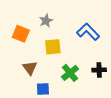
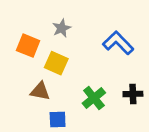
yellow square: (53, 47) -> (56, 63), moved, turned 30
brown triangle: (30, 68) -> (40, 91), turned -42

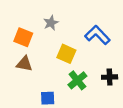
yellow square: (56, 63) -> (66, 54), moved
brown triangle: (40, 91) -> (24, 64), moved

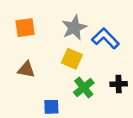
gray star: (51, 23) -> (74, 28), moved, size x1.5
orange square: (23, 37) -> (25, 28), moved, turned -30

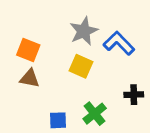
orange square: (25, 28) -> (28, 50), moved, turned 30
green cross: (84, 88) -> (95, 114), moved

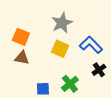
blue L-shape: (119, 43) -> (91, 45), moved
black cross: (134, 95) -> (99, 70), turned -32

